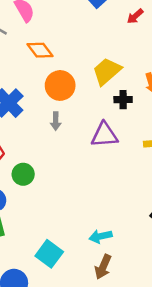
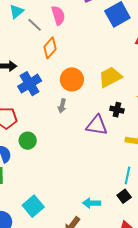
orange diamond: (40, 50) -> (50, 48), moved, turned 65
black cross: (123, 100) -> (117, 110), moved
cyan arrow: (101, 236) -> (92, 203), moved

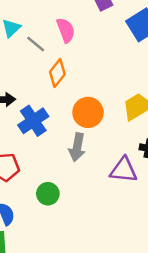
gray arrow: (62, 106) -> (77, 147), size x1.5
green circle: (28, 141) -> (48, 194), moved

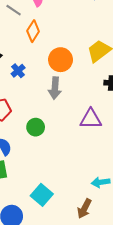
blue cross: (33, 121) -> (18, 71), size x0.6
purple triangle: (124, 170) -> (91, 119), moved

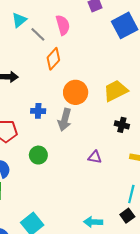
blue cross: (18, 71) -> (38, 111), moved, turned 32
purple triangle: (91, 119) -> (95, 157), size x0.6

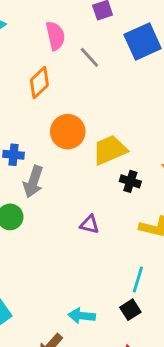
gray line: (38, 34) -> (89, 57), moved
yellow trapezoid: (116, 91) -> (110, 150), moved
gray arrow: (65, 120) -> (33, 182), moved

